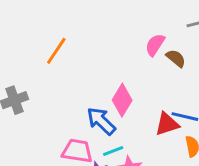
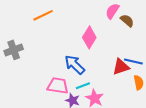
orange line: (56, 51) -> (43, 15), turned 30
pink diamond: (122, 100) -> (89, 37), moved

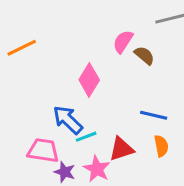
red triangle: (121, 67) -> (121, 149), moved
cyan line: (83, 86) -> (86, 137), moved

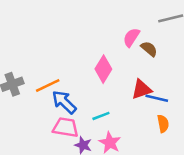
orange line: (22, 48) -> (48, 86), moved
blue arrow: (68, 120) -> (64, 102), moved
red triangle: (121, 149) -> (141, 89), moved

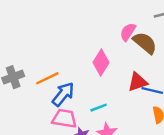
brown semicircle: (149, 49) -> (145, 43), size x1.5
blue arrow: (64, 102) -> (63, 94), turned 85

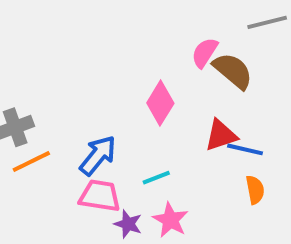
orange line: (47, 78) -> (31, 161), moved

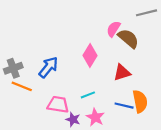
blue line: (245, 149) -> (124, 106), moved
blue arrow: (98, 155) -> (48, 67), moved
orange line: (31, 161) -> (22, 86), turned 48
orange semicircle: (255, 190) -> (140, 101), size x1.5

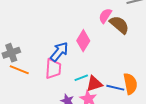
blue arrow: (48, 67) -> (59, 52), moved
red triangle: (122, 73) -> (94, 84), moved
pink trapezoid: (58, 105) -> (53, 69), moved, turned 85

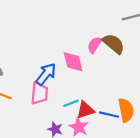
pink semicircle: (105, 16) -> (94, 45), moved
pink diamond: (83, 41) -> (73, 62), turned -45

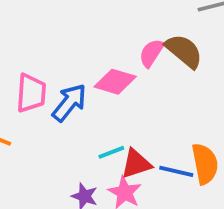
pink diamond: (73, 62) -> (115, 82), turned -60
pink trapezoid: (39, 93) -> (31, 93), moved

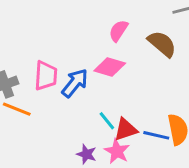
pink semicircle: (151, 53) -> (118, 31), moved
cyan line: (111, 152) -> (107, 121), turned 72

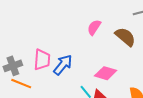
pink diamond: (110, 67) -> (106, 73), moved

